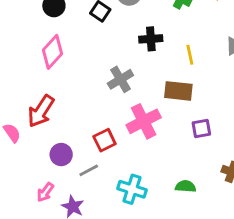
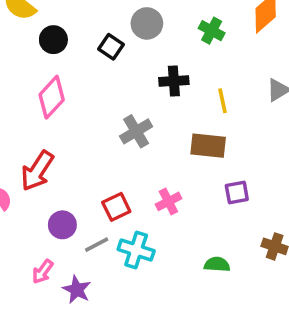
pink cross: (144, 121) -> (168, 201), moved, size x0.6
cyan cross: (132, 189) -> (136, 250), moved

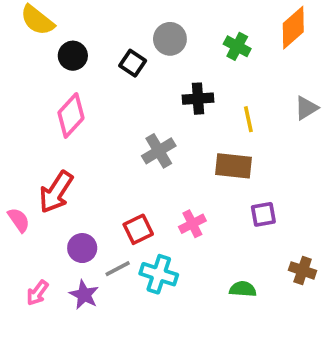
pink arrow: (43, 272) -> (37, 293), moved
purple star: (77, 290) -> (84, 295), moved

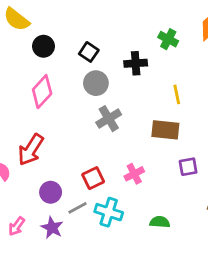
gray circle: (170, 39) -> (96, 83), moved
black cross: (198, 99) -> (136, 63), moved
green semicircle: (243, 289) -> (160, 222), moved

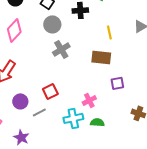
pink cross: (134, 174) -> (89, 100), moved
cyan cross: (109, 212) -> (73, 118), moved, turned -30
purple star: (52, 228) -> (21, 137), moved

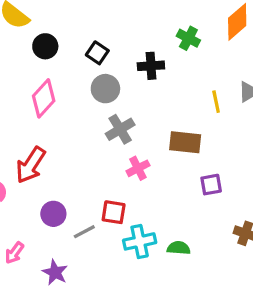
yellow line: (109, 32) -> (216, 102), moved
red square: (50, 91) -> (114, 212), moved, turned 35
pink cross: (89, 100) -> (138, 168), moved

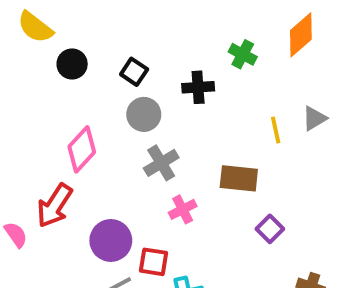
pink diamond: (44, 98) -> (82, 149), moved
purple square: (211, 185) -> (270, 229), turned -35
purple circle: (53, 214) -> (111, 240), moved, size x1.4

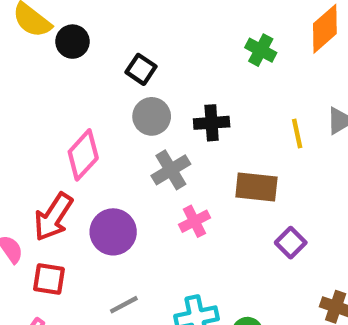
black circle: (72, 64) -> (72, 42), moved
black cross: (198, 87) -> (212, 123), moved
purple circle: (111, 240) -> (113, 232), moved
red square: (153, 262) -> (49, 279), moved

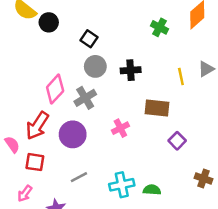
gray cross: (171, 170) -> (85, 98), moved

